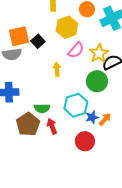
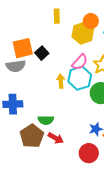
yellow hexagon: (67, 27) -> (83, 33), moved
cyan hexagon: (76, 105) -> (80, 78), moved
red arrow: (52, 126) -> (56, 138), turned 140

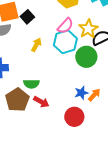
yellow arrow: (61, 81) -> (36, 45), moved, turned 32

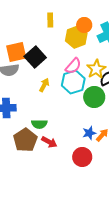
black square: (27, 17) -> (35, 57), size x1.5

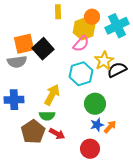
pink semicircle: (73, 66) -> (81, 44), moved
yellow arrow: (44, 85) -> (52, 95), moved, size x1.5
green circle: (94, 97) -> (95, 104), moved

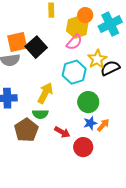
red arrow: (57, 134) -> (62, 132), moved

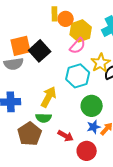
orange circle: (85, 15) -> (66, 19), moved

